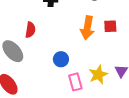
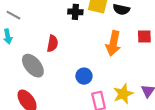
red square: (110, 26) -> (144, 36), moved

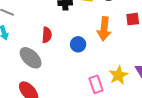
blue circle: (84, 76) -> (78, 44), moved

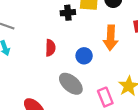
gray ellipse: (31, 58) -> (71, 84), moved

